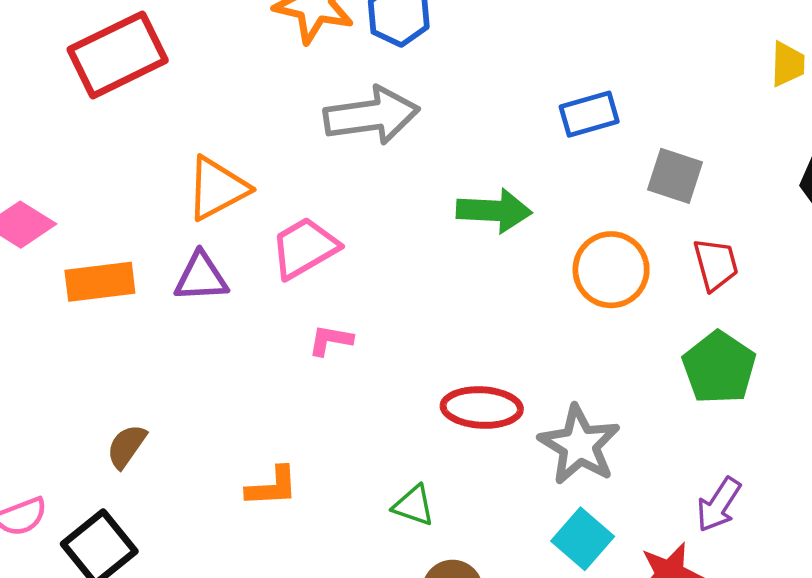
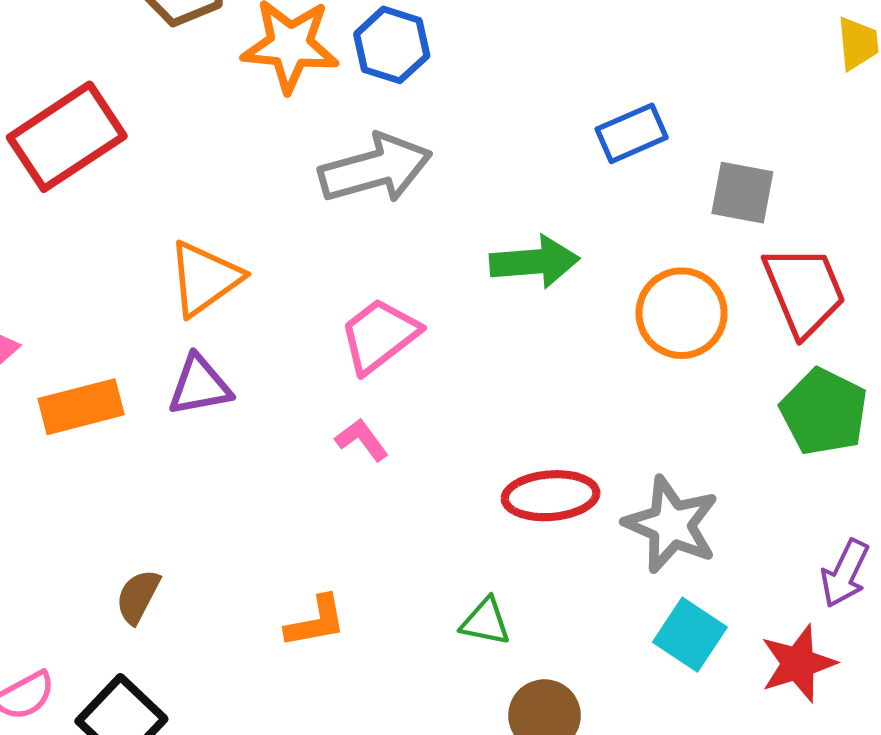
pink trapezoid: (304, 248) -> (379, 336), moved
red trapezoid: (716, 264) -> (804, 291), size x1.5
pink L-shape: (330, 340) -> (362, 440), turned 51

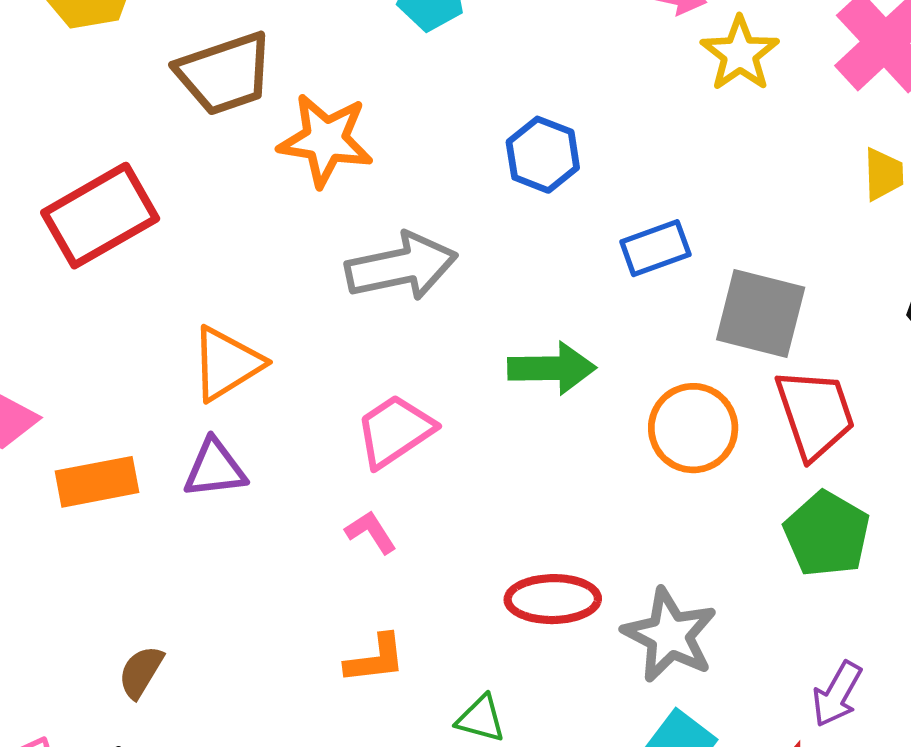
blue hexagon: (392, 45) -> (543, 155), moved
gray square: (742, 193) -> (761, 314), size x1.4
orange L-shape: (316, 622) -> (375, 659), moved

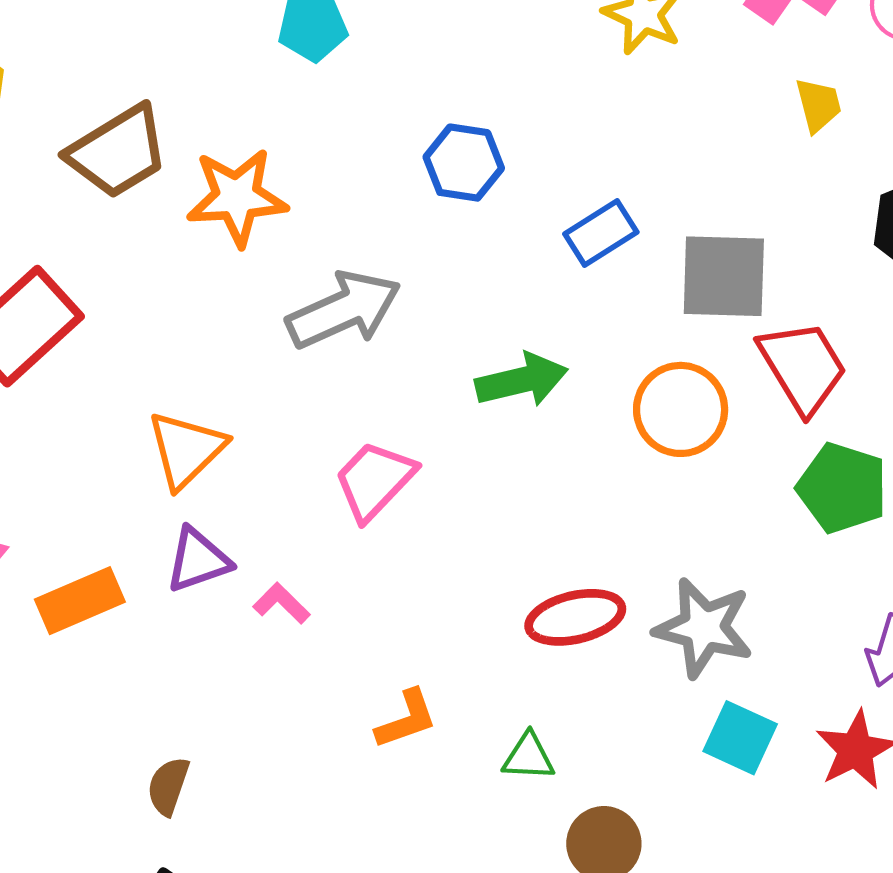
pink L-shape: (371, 532) -> (282, 603), moved

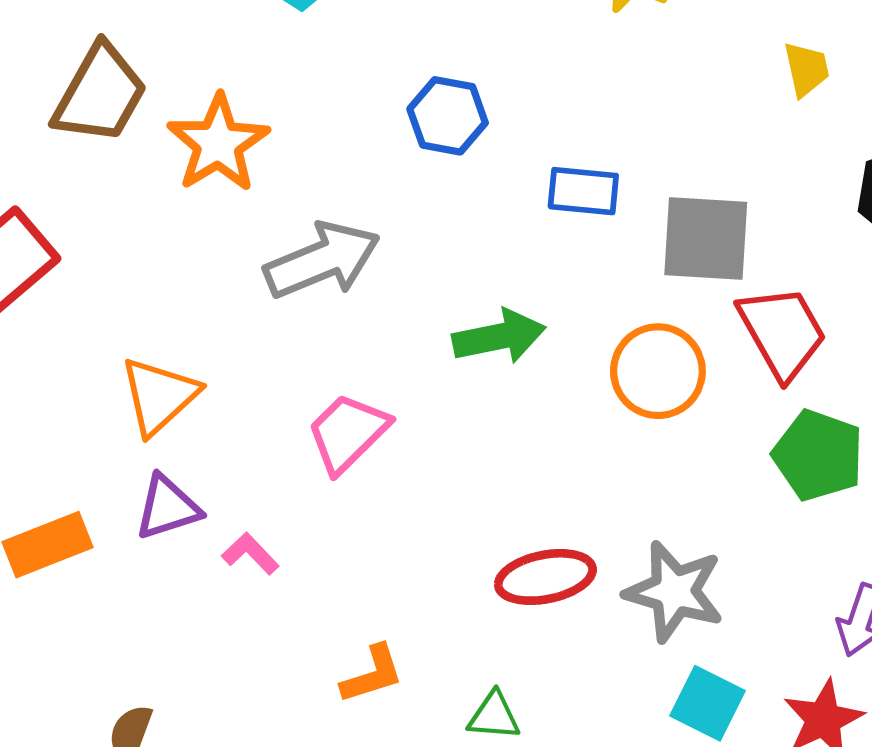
brown trapezoid: (118, 152) -> (100, 94), turned -31
orange star: (237, 197) -> (218, 143), turned -30
blue rectangle: (601, 233) -> (583, 191), turned 36

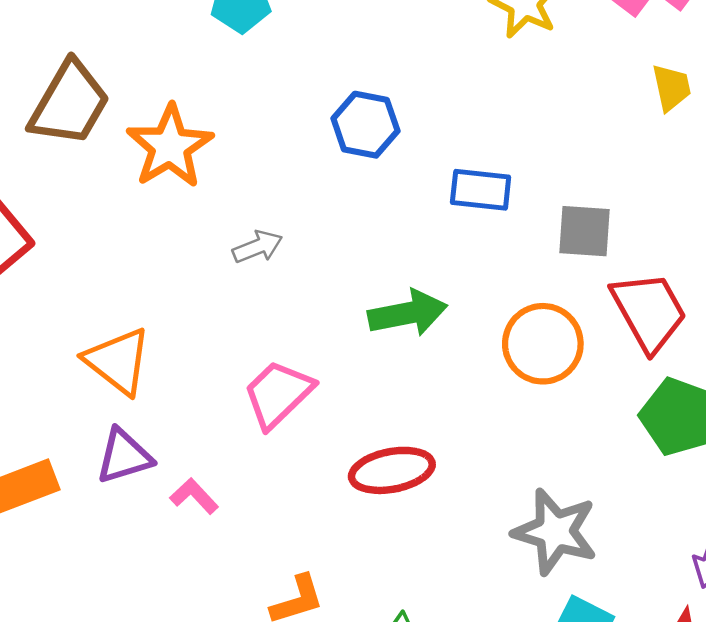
gray square: (706, 238) -> (585, 231), size x0.7
gray arrow: (322, 260) -> (258, 247), size x0.5
orange triangle: (159, 396) -> (118, 361), turned -40
red ellipse: (545, 577) -> (392, 470), moved

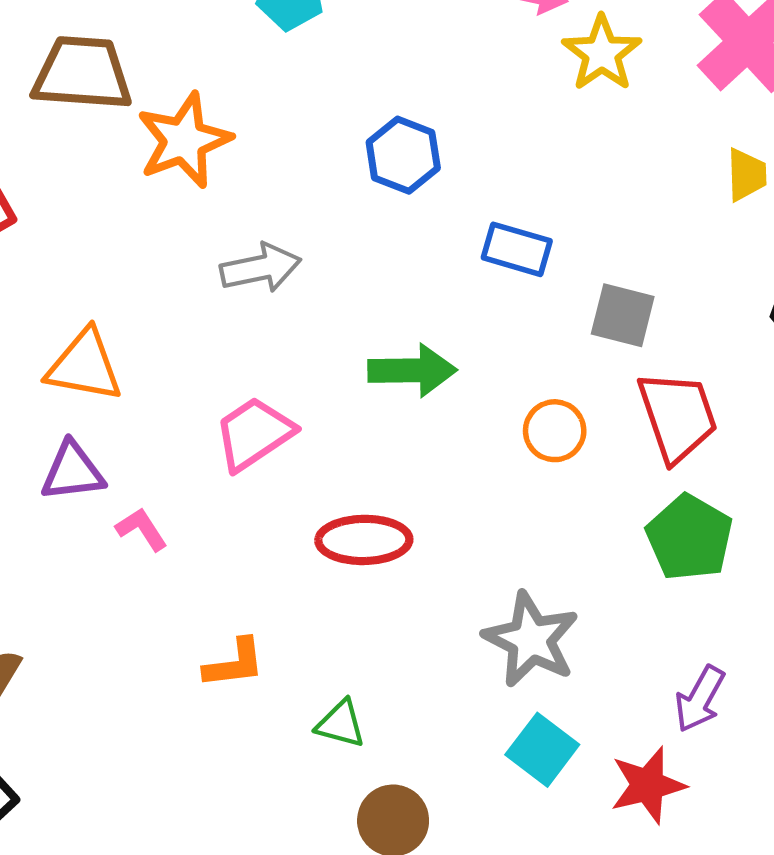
brown trapezoid: (70, 103) -> (82, 73), turned -126
gray arrow: (258, 247) -> (261, 268), size x1.4
orange circle: (543, 344) -> (555, 431), size x0.7
orange triangle: (118, 361) -> (84, 366), turned -38

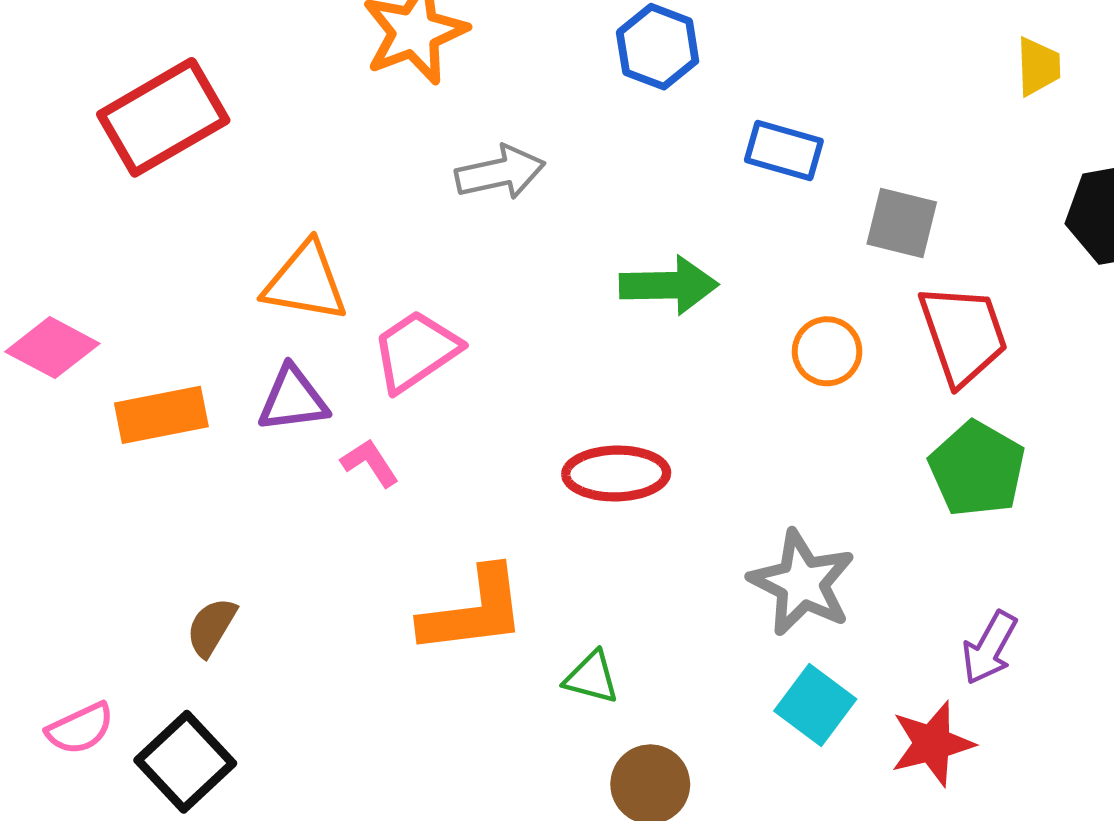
pink trapezoid: (254, 434) -> (416, 351), moved
orange L-shape: (234, 663) -> (473, 611), size x1.6

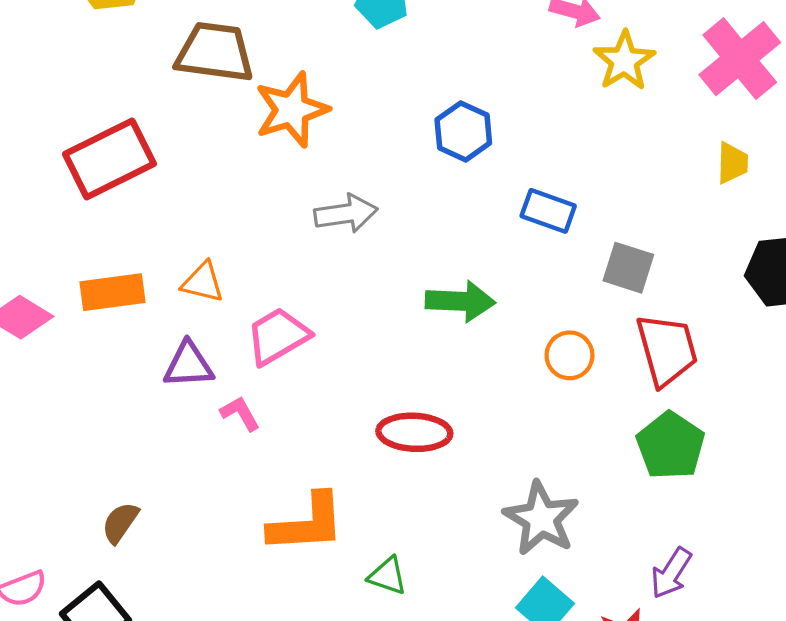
orange triangle: (305, 282) -> (203, 282), size x0.7
orange rectangle: (161, 415) -> (113, 292), moved

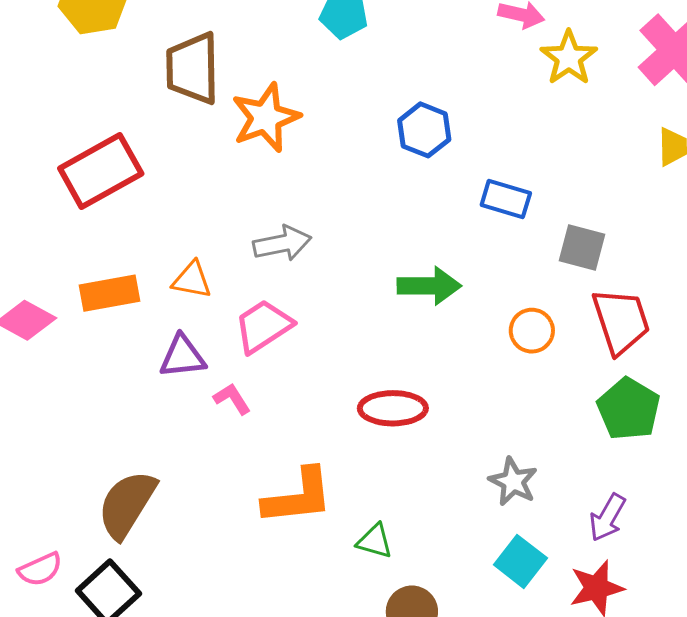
brown trapezoid: (215, 52) -> (193, 68), turned -96
gray arrow: (346, 214) -> (282, 243), moved
gray star: (541, 518) -> (513, 482), size x0.7
brown semicircle: (120, 523) -> (127, 504), size x1.8
purple arrow: (671, 573) -> (607, 518), moved

